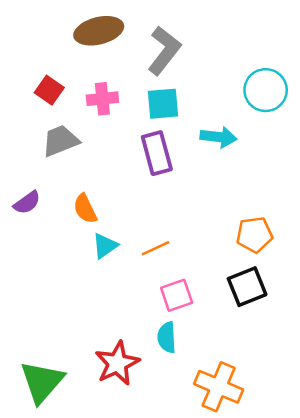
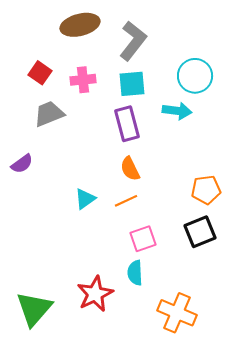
cyan circle: (266, 90) -> (195, 76), moved
orange semicircle: (85, 209) -> (130, 169), moved

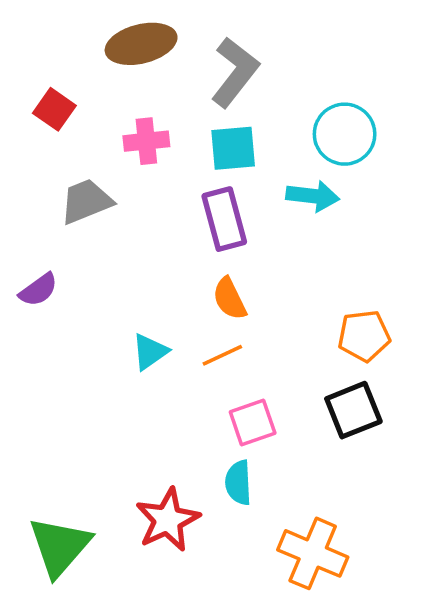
red square: (40, 73) -> (54, 109), moved

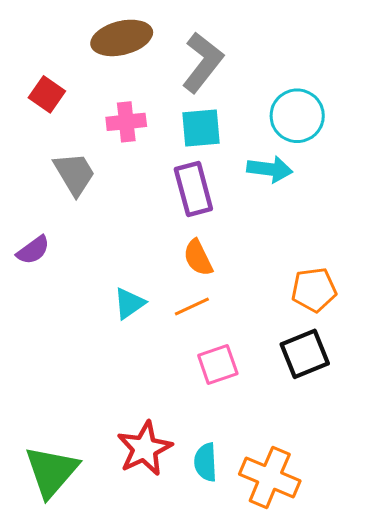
gray trapezoid: (86, 201) -> (74, 174), turned 81
cyan semicircle: (238, 483) -> (206, 462), moved

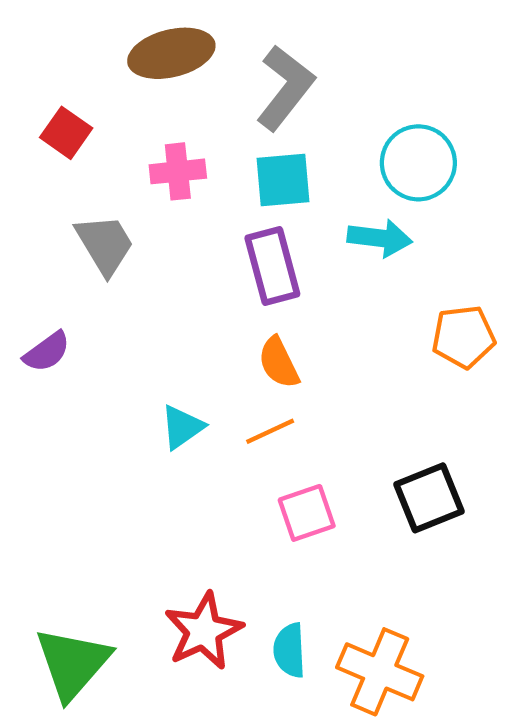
orange pentagon: (314, 290) -> (463, 337), moved

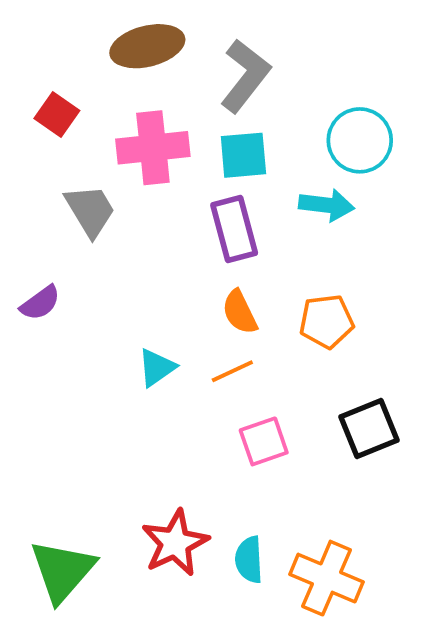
pink cross: (178, 171) -> (153, 148), size x1.5
orange pentagon: (463, 337) -> (327, 321), moved

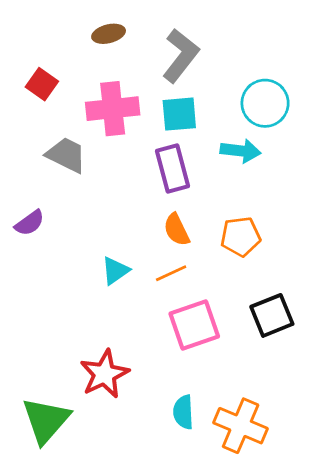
brown ellipse: (147, 46) -> (109, 34), size x0.6
gray trapezoid: (90, 211) -> (66, 155), turned -33
pink square: (264, 441) -> (194, 325), size x1.4
red star: (175, 543) -> (104, 374), moved

